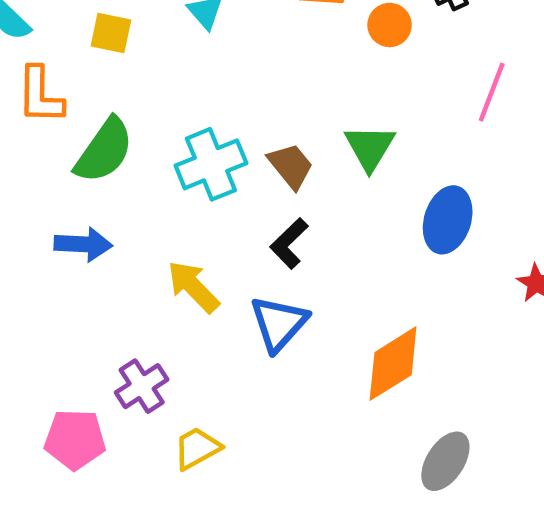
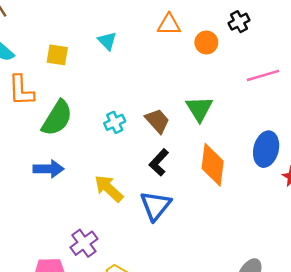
pink line: (492, 92) -> (263, 75), turned 56
cyan cross: (211, 164) -> (115, 122), size x0.6
blue ellipse: (448, 220) -> (266, 149), moved
orange diamond: (393, 364) -> (213, 165), moved, turned -48

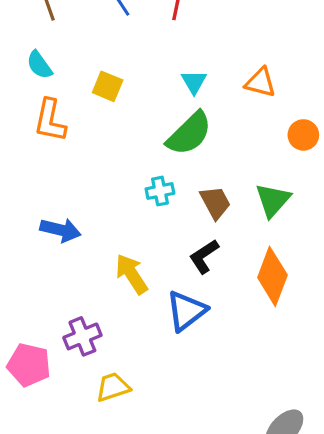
cyan triangle: (107, 41) -> (194, 82), moved
orange circle: (206, 42) -> (303, 135), moved
green semicircle: (57, 118) -> (189, 134), moved

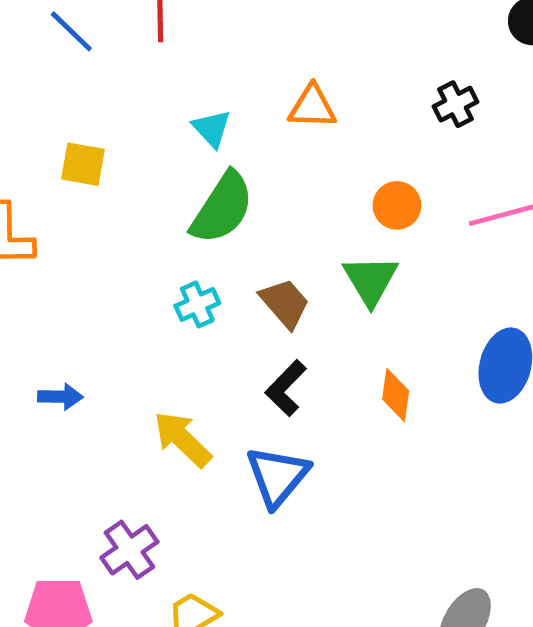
orange circle: (303, 135) -> (397, 205), moved
blue arrow: (60, 230) -> (60, 397), size x0.7
orange diamond: (272, 276) -> (396, 395), size x0.6

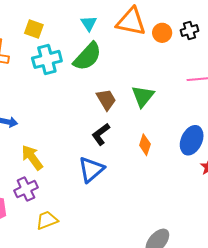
orange triangle: (312, 107) -> (131, 22), size x1.5
orange circle: (397, 205) -> (162, 33), moved
cyan cross: (197, 304) -> (47, 59), moved, size x1.6
yellow arrow: (182, 439) -> (32, 157), moved

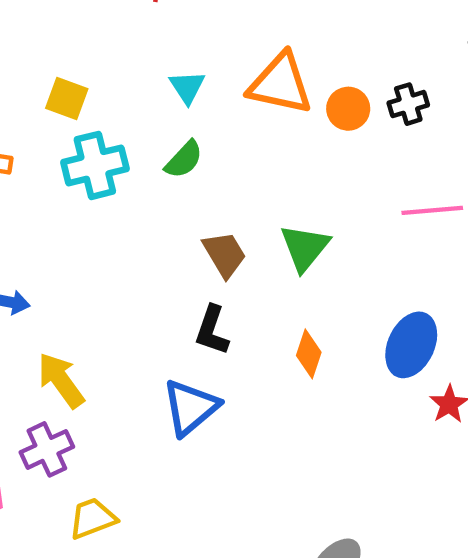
green semicircle: (87, 56) -> (184, 160), size x0.6
black L-shape: (101, 134) -> (212, 330), turned -35

